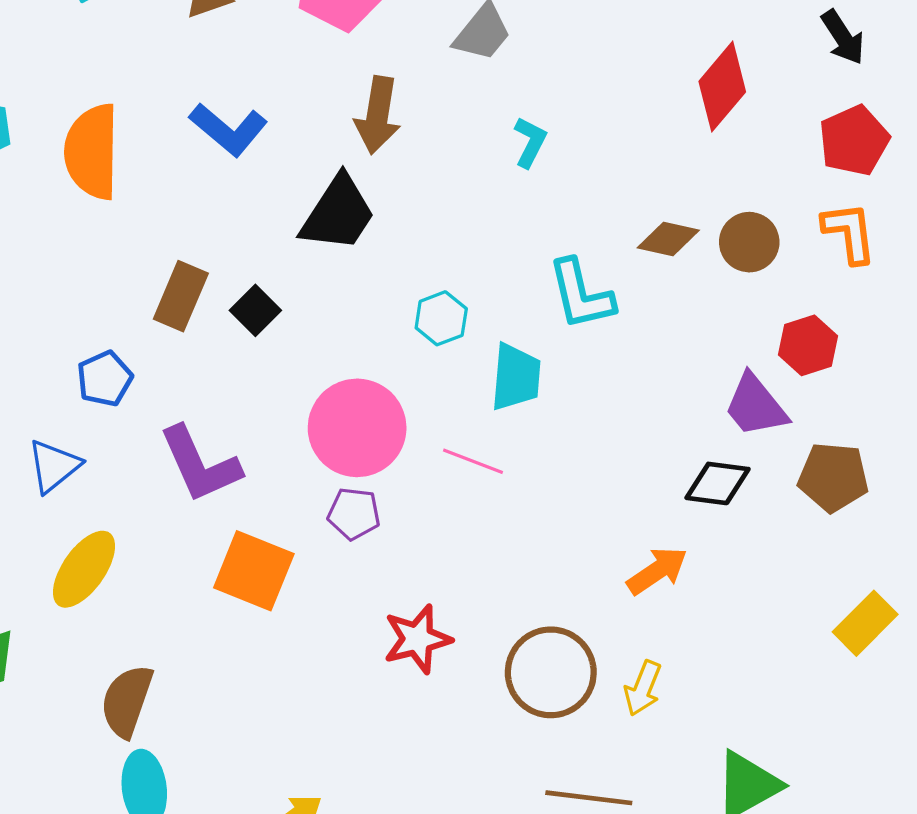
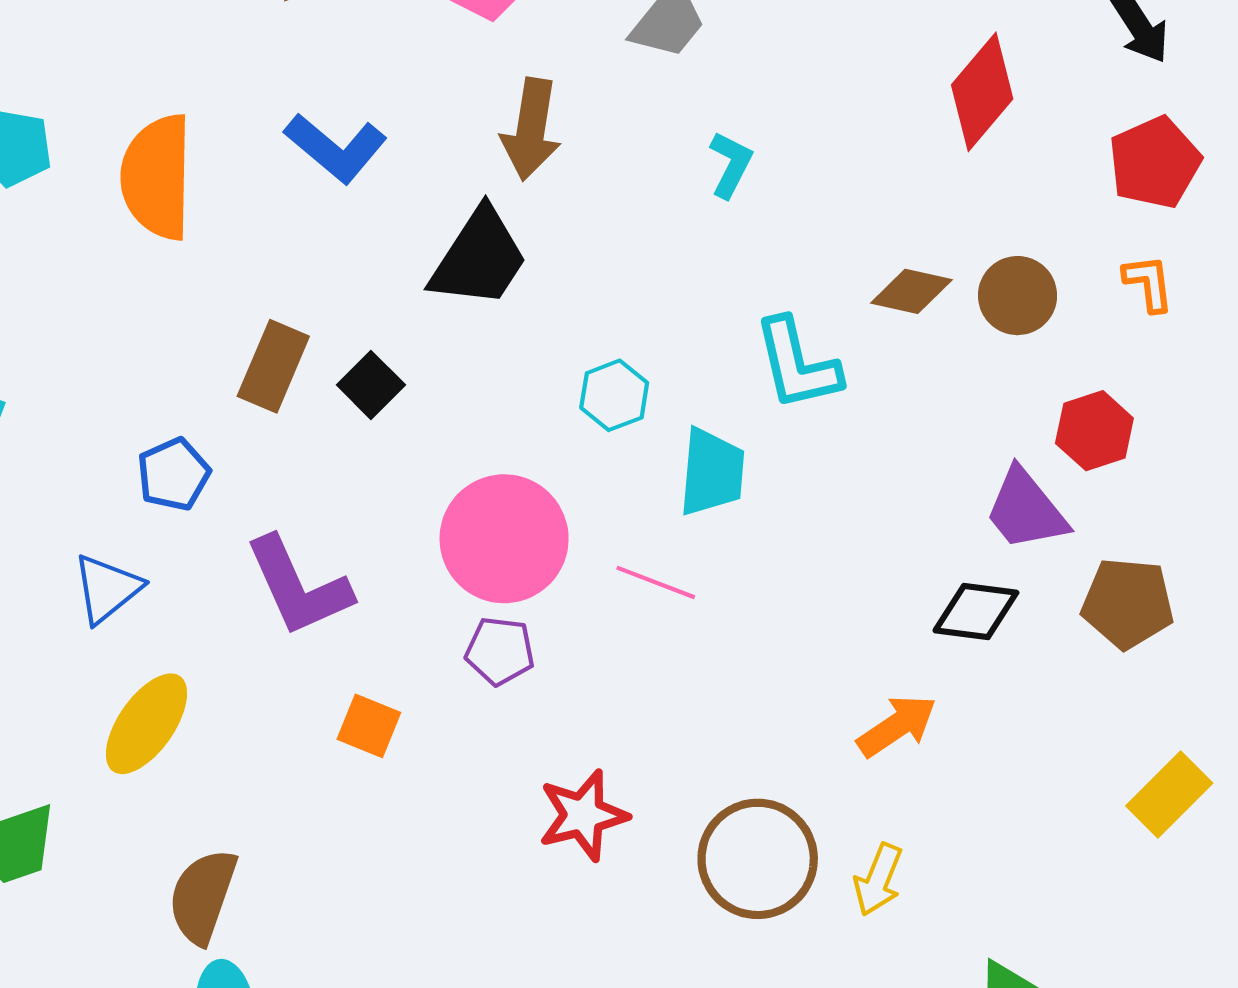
orange L-shape: (849, 233) -> (1148, 283), size x0.7
orange square: (254, 571) -> (369, 726), size x0.6

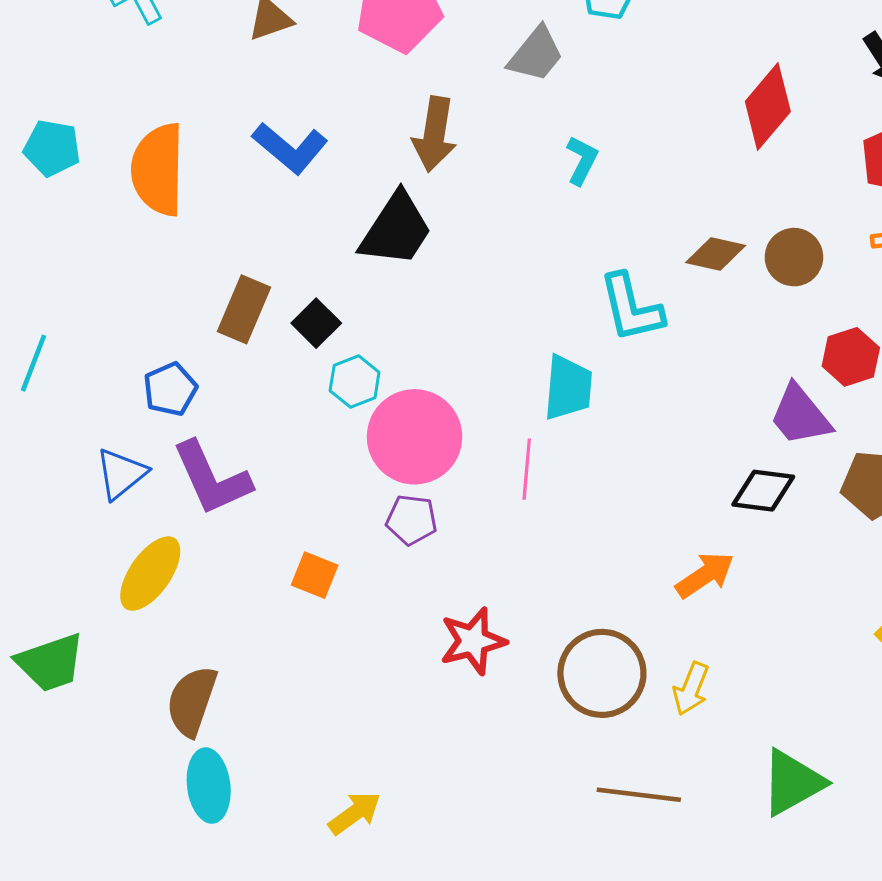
cyan hexagon: (614, 395) -> (355, 382), moved
pink line: (656, 582) -> (527, 469), turned 74
purple L-shape: (298, 587) -> (212, 478), moved

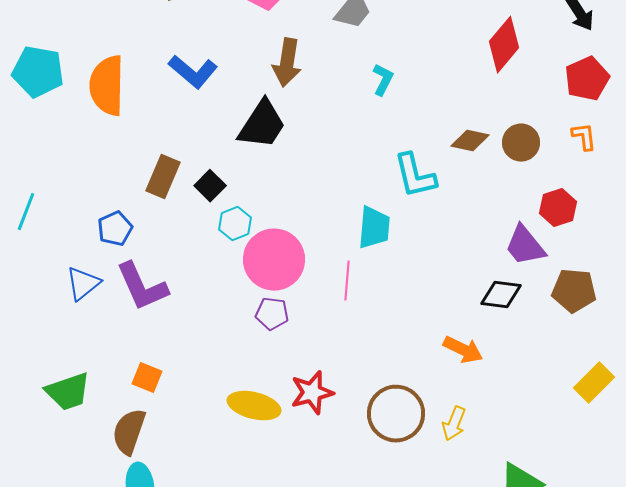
cyan pentagon: (52, 148) -> (38, 72), size x1.4
yellow ellipse: (150, 574) -> (254, 406), moved, turned 69
orange square: (315, 575) -> (147, 378), moved
orange arrow: (705, 575) -> (463, 350), turned 60
green trapezoid: (50, 663) -> (68, 392), moved

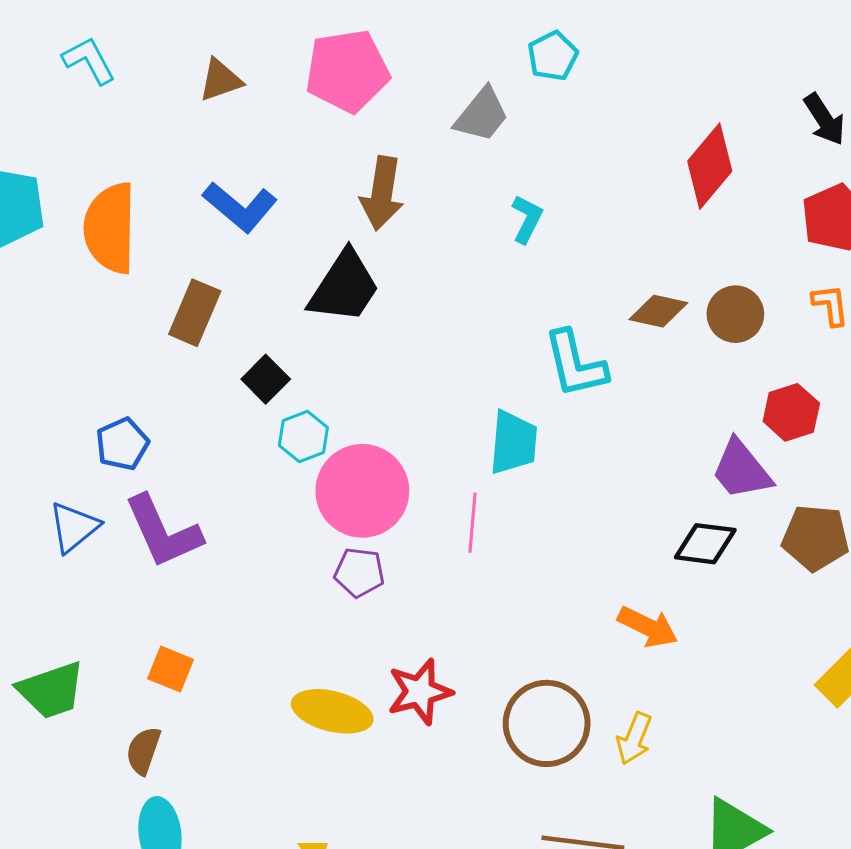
brown rectangle: (163, 177) -> (195, 313), moved
brown semicircle: (129, 432) -> (143, 751), size x0.7

